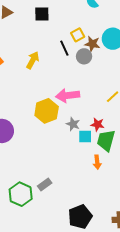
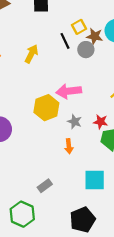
cyan square: (85, 137) -> (95, 180), moved, size x1.5
orange arrow: (97, 162) -> (69, 146), moved
green hexagon: (21, 194) -> (22, 214), moved

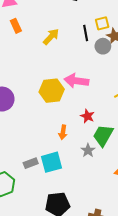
gray star: (75, 122) -> (88, 150), moved
red star: (101, 122) -> (87, 116), moved
cyan square: (95, 180) -> (52, 162), moved, turned -30

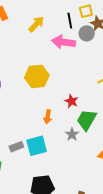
pink arrow: (77, 81) -> (64, 42), moved

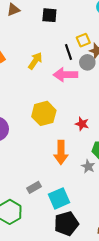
red star: (71, 101) -> (82, 124), moved
orange arrow: (48, 117) -> (61, 152), size x1.6
cyan square: (37, 146) -> (59, 198), moved

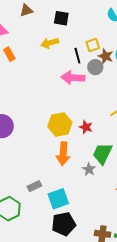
yellow arrow: (35, 61) -> (50, 43), moved, turned -144
yellow hexagon: (44, 113) -> (60, 125), moved

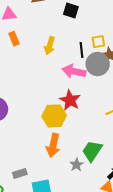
yellow arrow: (50, 43) -> (50, 46), moved, turned -66
gray circle: (95, 67) -> (98, 64), size x1.5
red star: (86, 127) -> (70, 100), moved, size x1.5

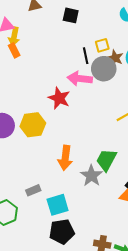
yellow arrow: (50, 46) -> (14, 37), moved
red star: (70, 100) -> (59, 98), moved
yellow hexagon: (54, 116) -> (33, 125), moved
gray star: (76, 165) -> (91, 176), size x1.5

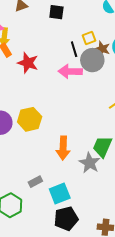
red star: (59, 98) -> (28, 63), moved

